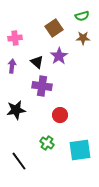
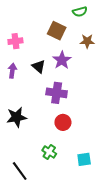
green semicircle: (82, 16) -> (80, 12), moved
brown square: (54, 28) -> (57, 31), turned -30
purple cross: (42, 86) -> (57, 93), moved
cyan square: (80, 150) -> (84, 159), size x0.6

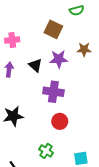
brown star: (87, 41) -> (84, 50), moved
purple star: (62, 60) -> (59, 59), turned 30

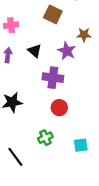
purple star: (59, 59) -> (67, 51), moved, turned 30
green cross: (46, 151) -> (45, 138), turned 32

